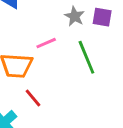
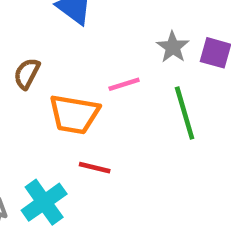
red line: (33, 98) -> (95, 168), turned -42

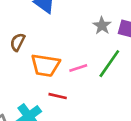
pink line: (124, 84) -> (78, 68), moved
green line: (185, 113) -> (109, 64), turned 52

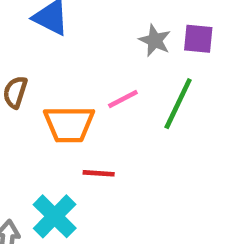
pink line: (78, 68) -> (123, 99), moved

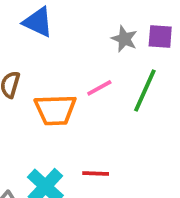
red line: (99, 173) -> (96, 173), moved

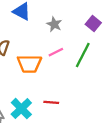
purple square: (160, 36) -> (93, 24), turned 32
gray star: (124, 39) -> (54, 24), moved

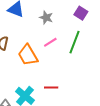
orange trapezoid: (29, 64) -> (28, 55), turned 65

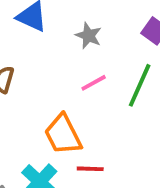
orange trapezoid: (28, 55) -> (63, 135), moved

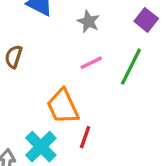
red line: (90, 169) -> (85, 137), turned -75

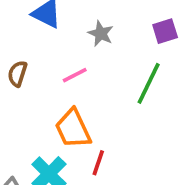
purple square: (146, 20) -> (165, 31), turned 35
pink line: (91, 63) -> (75, 75), moved

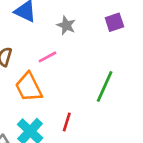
green line: (149, 83) -> (105, 86), moved
orange trapezoid: (73, 129) -> (29, 87), moved

